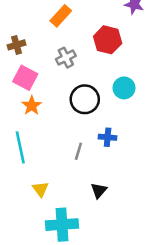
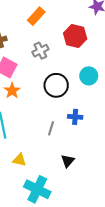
yellow triangle: (40, 189) -> (19, 160), turned -40
cyan cross: (62, 225) -> (37, 189), turned 30

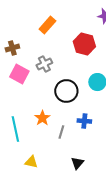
gray cross: (40, 51) -> (44, 64), moved
orange star: (12, 91) -> (42, 118), moved

